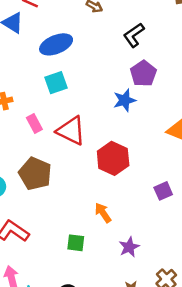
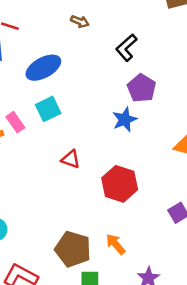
pink rectangle: (34, 124) -> (15, 122), moved
red triangle: (71, 131) -> (71, 159), size x0.6
brown pentagon: (35, 174) -> (73, 249), moved

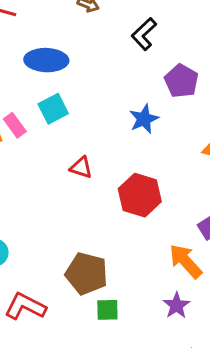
blue ellipse: (43, 68) -> (46, 60), turned 32
purple pentagon: (142, 88) -> (181, 81), moved
orange arrow: (116, 244) -> (186, 261), moved, size x1.4

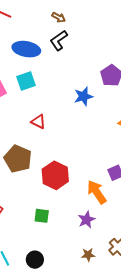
black L-shape: (144, 34) -> (59, 40), moved
red hexagon: (140, 195) -> (55, 175), moved
brown pentagon: (87, 273) -> (18, 159), moved

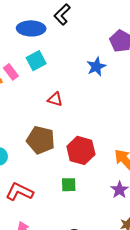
green square: (42, 216) -> (69, 185), moved

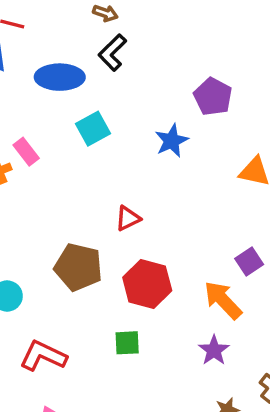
cyan square: (36, 61) -> (93, 129), moved
red triangle: (55, 99) -> (128, 218), moved, turned -42

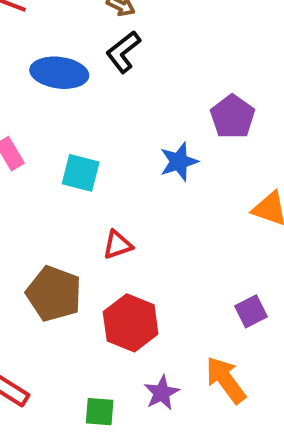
cyan square: (93, 129) -> (81, 173), moved, turned 36
orange arrow: (223, 300) -> (226, 380), moved
green square: (127, 343) -> (100, 412), moved
purple star: (214, 350) -> (162, 393), moved

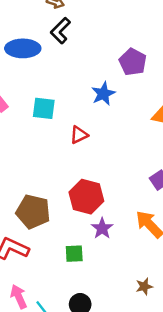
red triangle: (118, 245) -> (79, 135), moved
brown pentagon: (54, 294) -> (33, 212), moved
purple star: (162, 393) -> (102, 228), moved

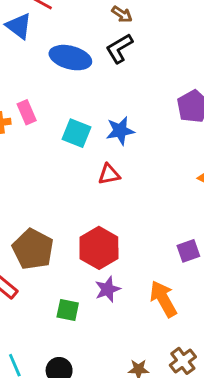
blue star: (103, 94) -> (120, 131), moved

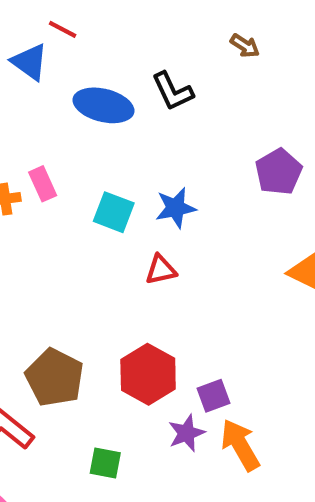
brown arrow: (122, 14) -> (245, 46), moved
black L-shape: (119, 48) -> (173, 91), turned -84
purple square: (188, 251) -> (214, 396), moved
purple star: (108, 289) -> (186, 433), moved

